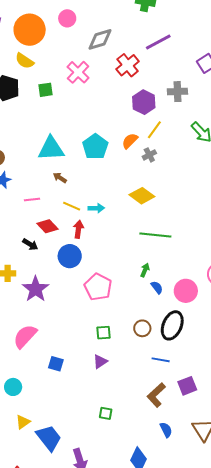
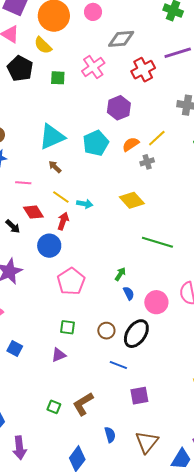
purple hexagon: (144, 102) -> (119, 108), moved
cyan triangle: (51, 149) -> (52, 137), turned -32
green line: (155, 235) -> (157, 242), moved
brown L-shape: (156, 395) -> (83, 404), moved

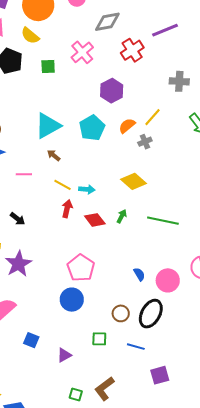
red diamond: (33, 212) -> (95, 220), moved
blue circle: (49, 246) -> (72, 300), moved
green arrow: (120, 274) -> (122, 216), moved
green square: (68, 327) -> (99, 339), moved
purple triangle: (59, 355) -> (64, 355), moved

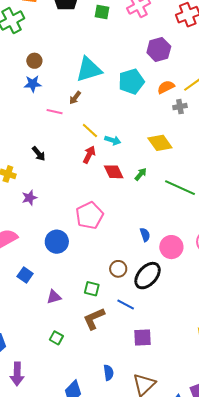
brown arrow: (54, 155) -> (75, 98), moved, turned -104
purple star: (18, 264) -> (29, 198), size x0.6
blue circle: (72, 300) -> (57, 242), moved
brown L-shape: (104, 389) -> (94, 319), moved

